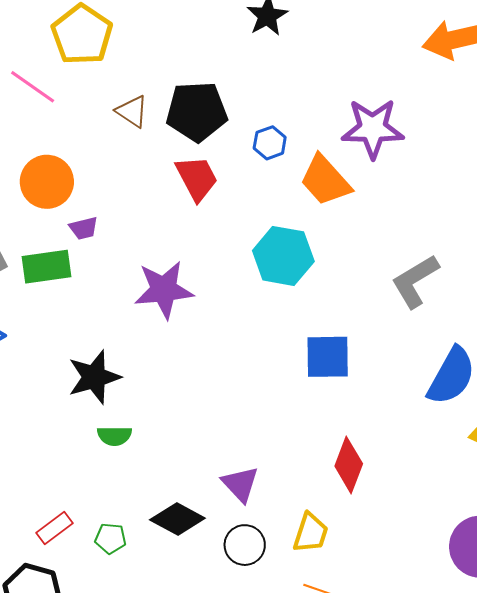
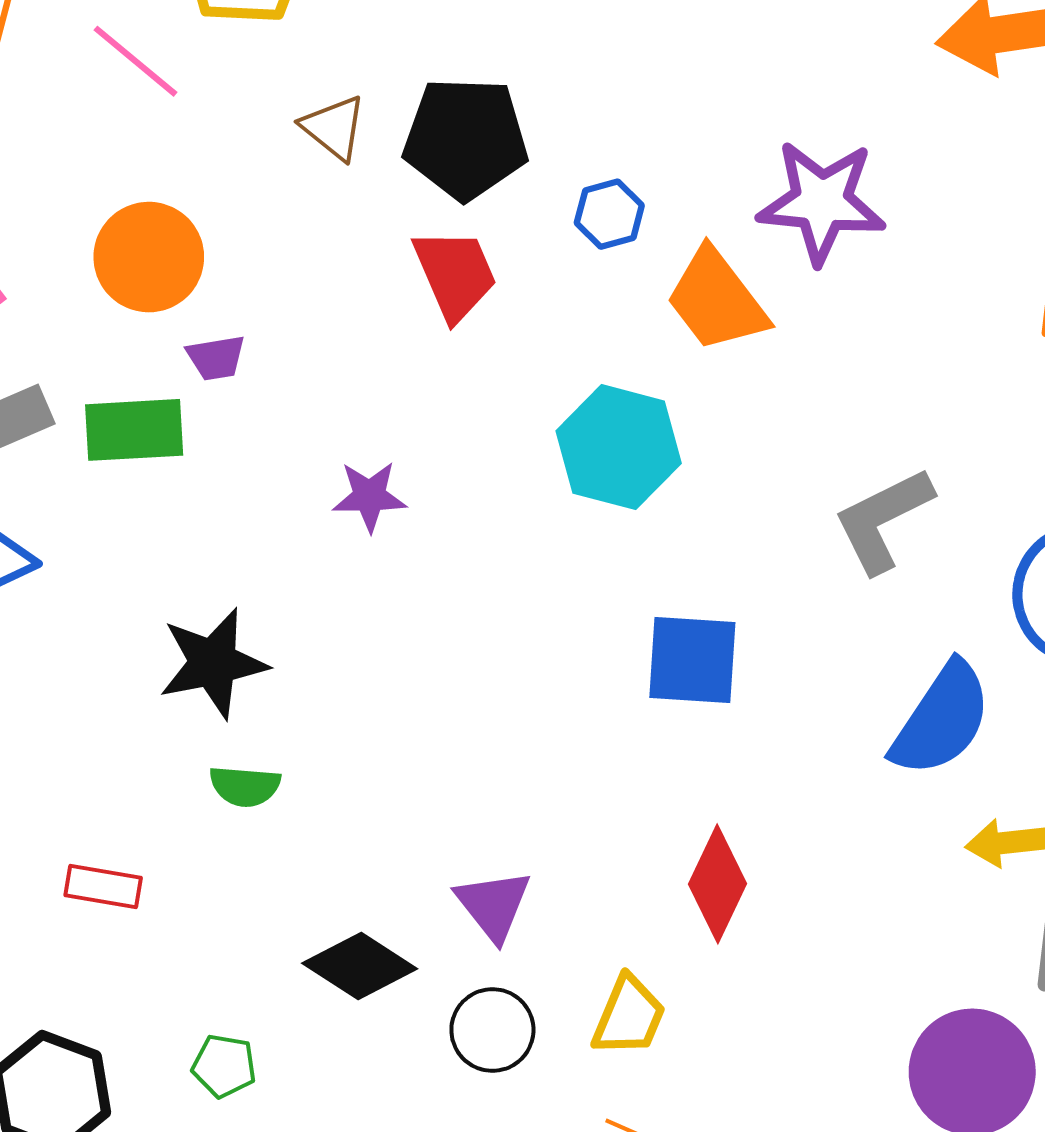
purple star: (164, 290) -> (369, 496), size x0.6
red rectangle: (55, 528) -> (103, 887), moved, turned 42
green pentagon: (111, 538) -> (224, 1066), moved

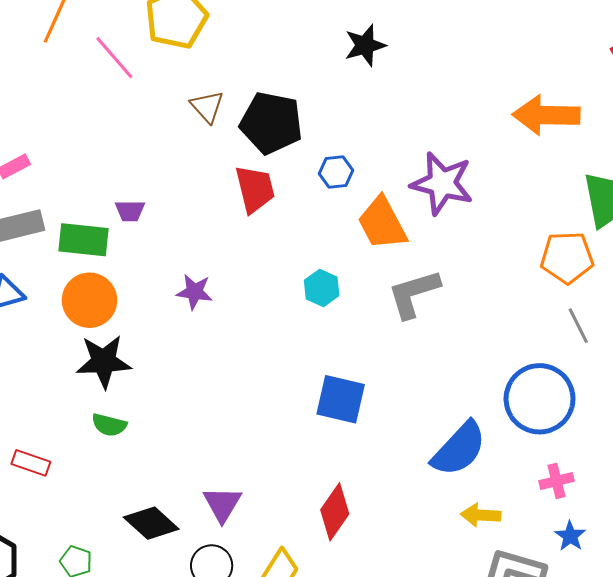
orange circle: (149, 257) -> (89, 300), moved
cyan hexagon: (619, 447) -> (322, 288), size x0.6
gray L-shape: (883, 520) -> (414, 294), moved

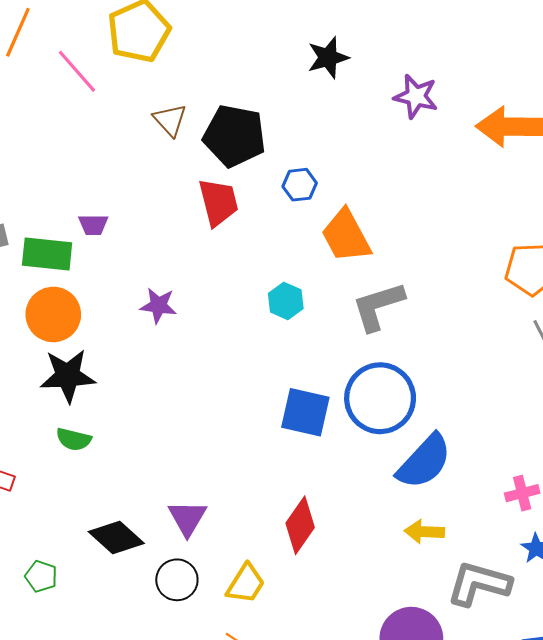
purple star: (442, 183) -> (416, 96), moved, size x0.7
blue circle: (540, 399) -> (380, 398), moved
yellow arrow: (481, 515) -> (424, 532), moved

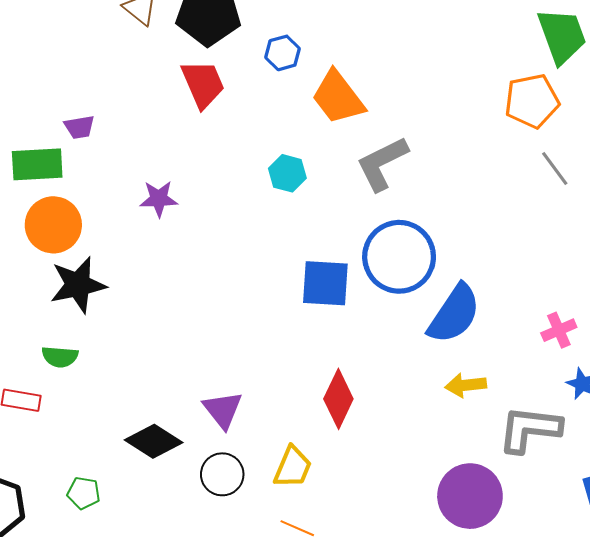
green semicircle: (74, 439) -> (60, 357), moved

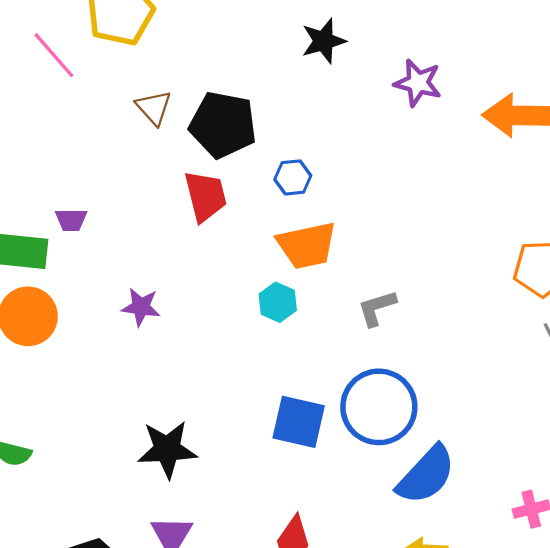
orange trapezoid: (338, 97) -> (307, 245), moved, turned -74
gray L-shape: (382, 164) -> (377, 308), size x0.7
black star: (78, 285) -> (167, 449), moved

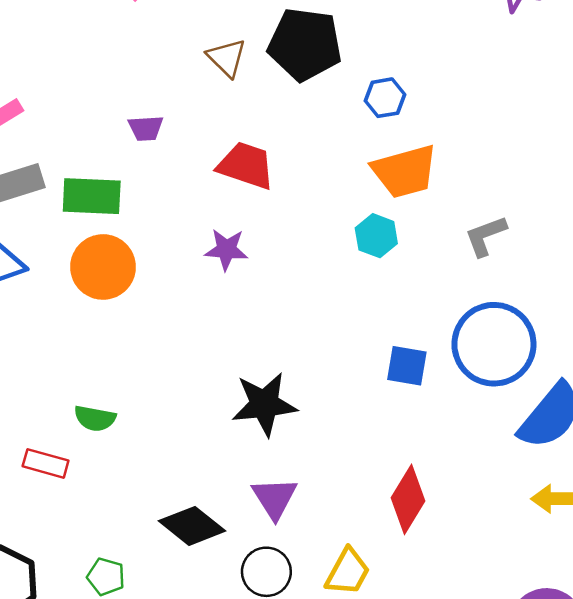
brown triangle: (154, 108) -> (227, 58), moved
red trapezoid: (206, 196) -> (246, 165), moved, turned -54
purple trapezoid: (71, 220) -> (146, 128), moved
blue square: (299, 422) -> (407, 366), size x0.7

